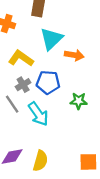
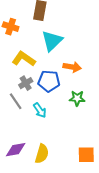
orange arrow: (74, 55) -> (72, 67), moved
cyan arrow: (38, 114) -> (40, 110), size x0.7

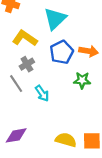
orange arrow: (72, 67) -> (89, 51), moved
blue pentagon: (49, 81) -> (62, 52), moved, turned -30
yellow semicircle: (42, 154) -> (66, 140), moved, turned -90

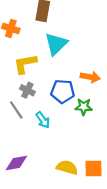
yellow L-shape: (25, 38) -> (25, 64), turned -45
blue pentagon: (62, 52) -> (63, 91), moved, turned 30
gray cross: (27, 64) -> (27, 90), turned -32

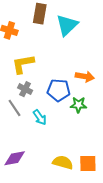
cyan triangle: (56, 44) -> (67, 25), moved

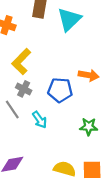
yellow L-shape: (23, 64) -> (21, 62), turned -35
green star: (79, 105) -> (89, 127), moved

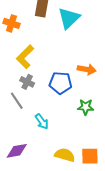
cyan arrow: (40, 120) -> (42, 122), moved
green star: (89, 127) -> (86, 107), moved

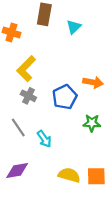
cyan triangle: (69, 18) -> (74, 27), size x0.6
blue pentagon: (61, 83) -> (65, 97), turned -30
gray line: (17, 101) -> (18, 128), moved

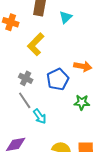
yellow L-shape: (26, 69) -> (36, 44), moved
gray line: (18, 128) -> (25, 100), moved

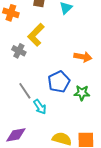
gray cross: (26, 78) -> (19, 51), moved
blue pentagon: (58, 79) -> (59, 82), moved

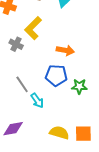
orange arrow: (83, 57) -> (65, 50), moved
blue pentagon: (59, 82) -> (56, 75), turned 30

